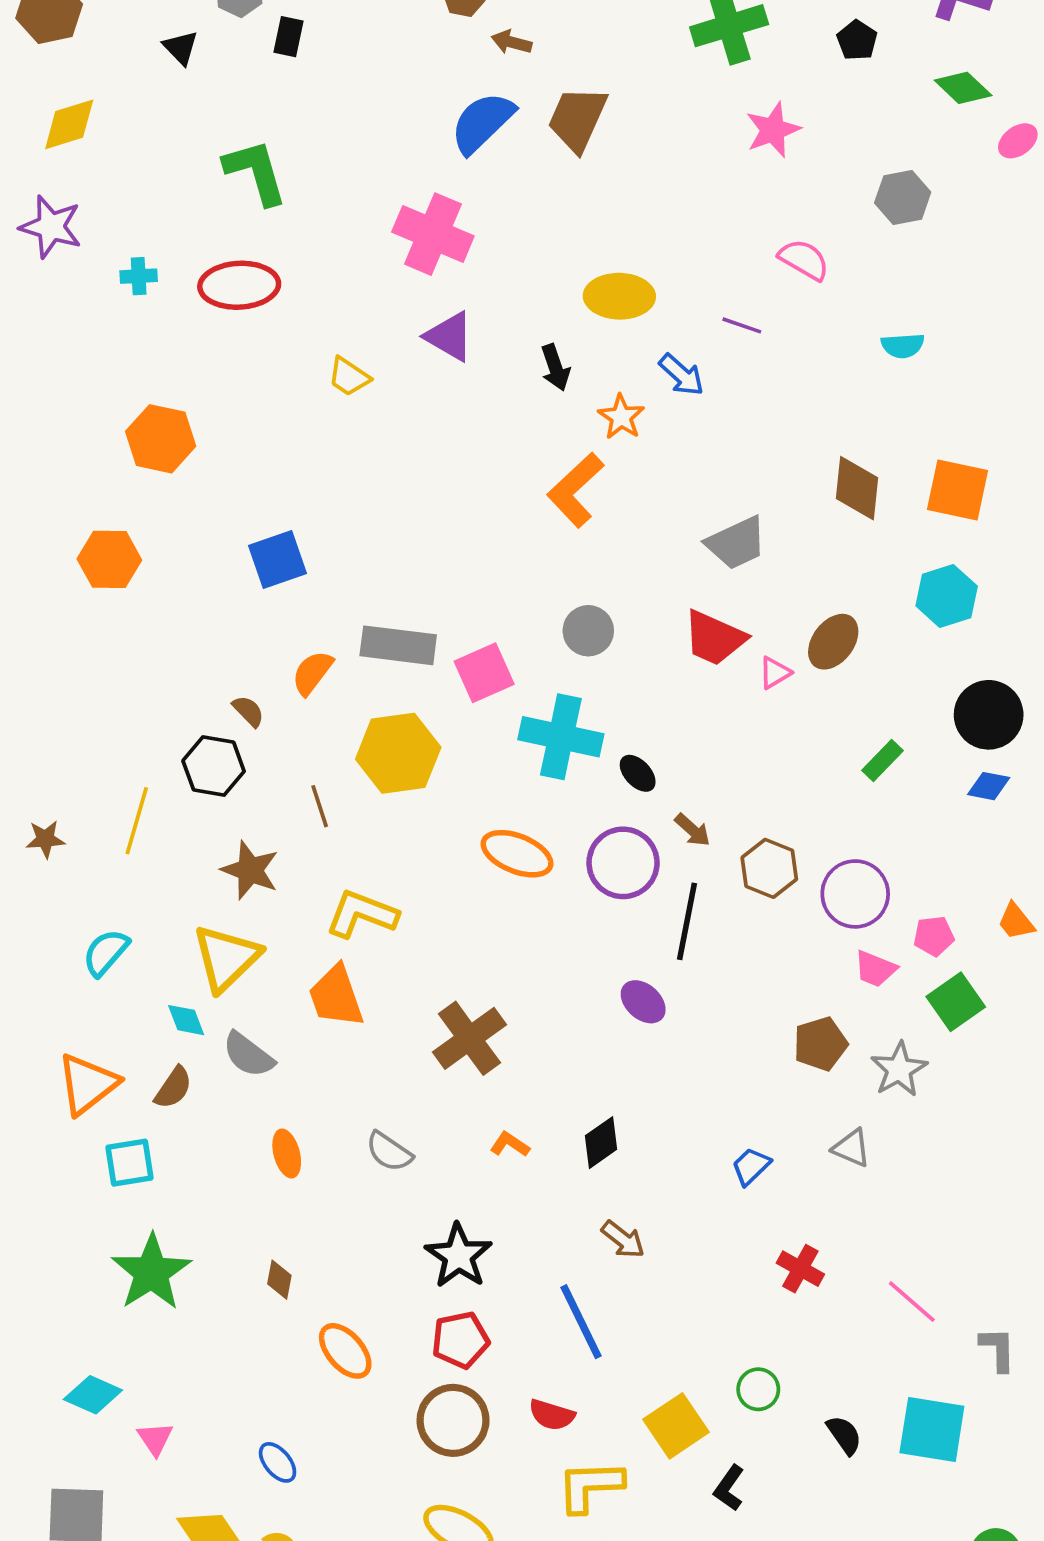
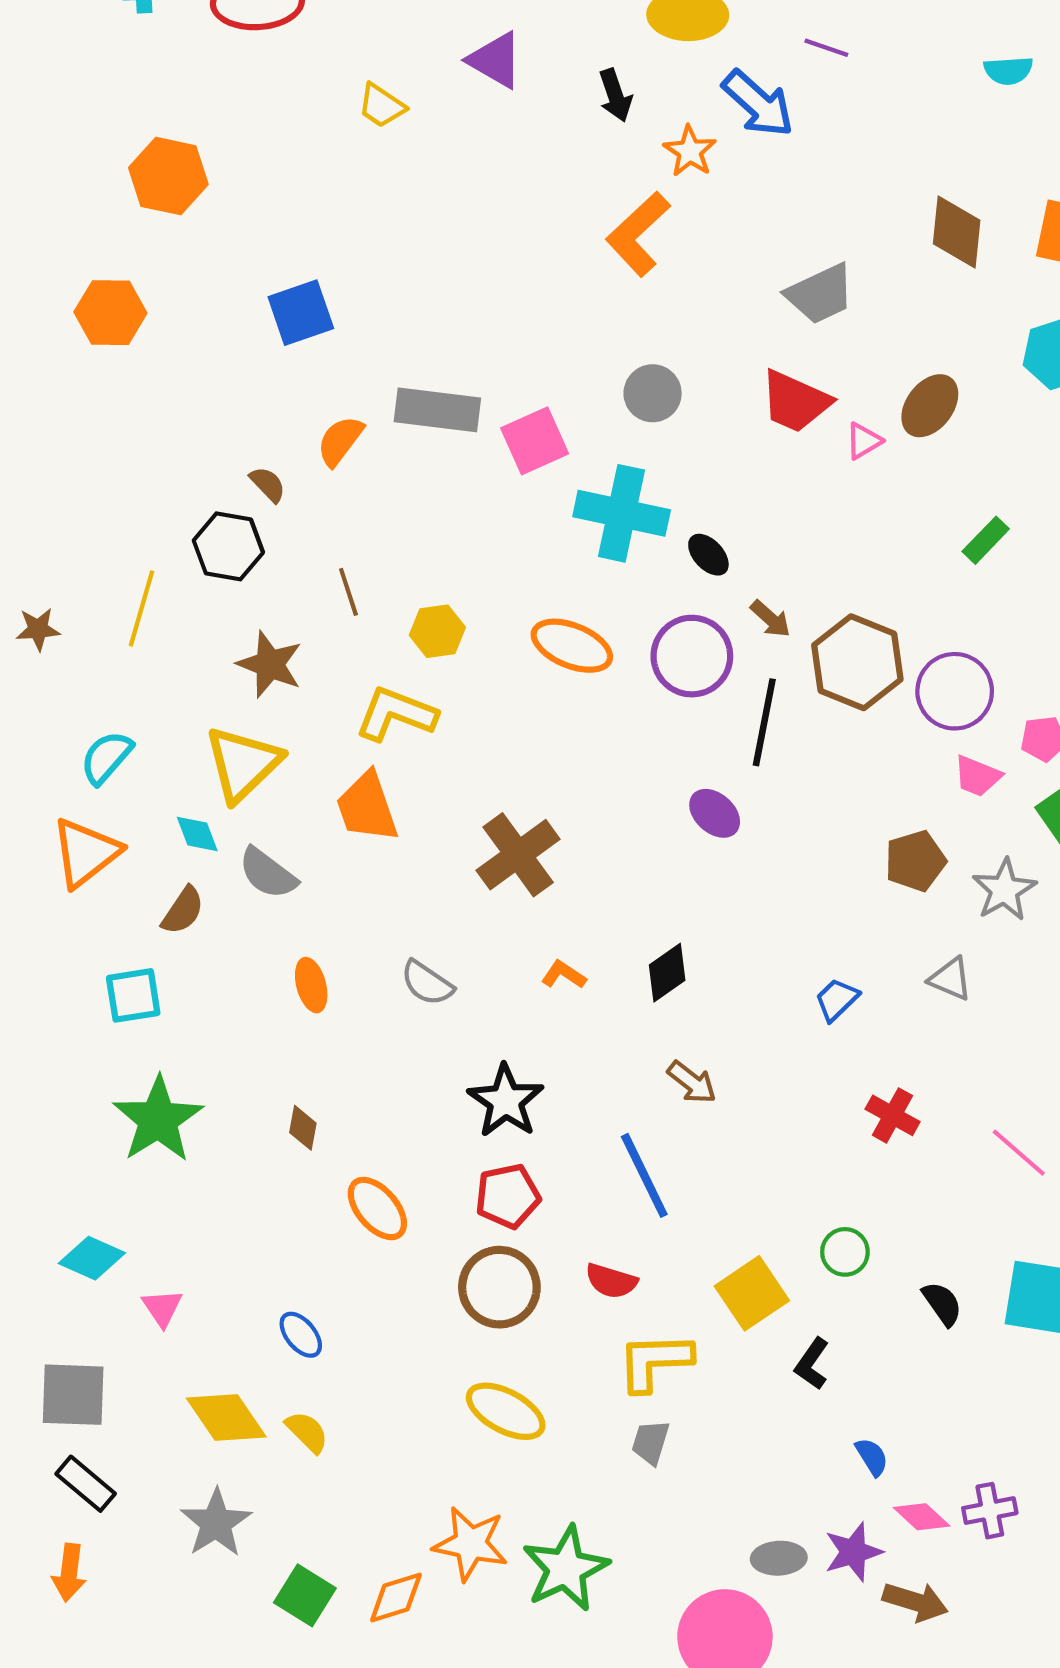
blue arrow: (682, 375) -> (758, 104), size x1.4
yellow hexagon: (398, 753) -> (437, 631), moved, size x0.6
brown hexagon: (769, 868) -> (857, 662), size x1.4
orange triangle: (87, 1084) -> (86, 853), moved

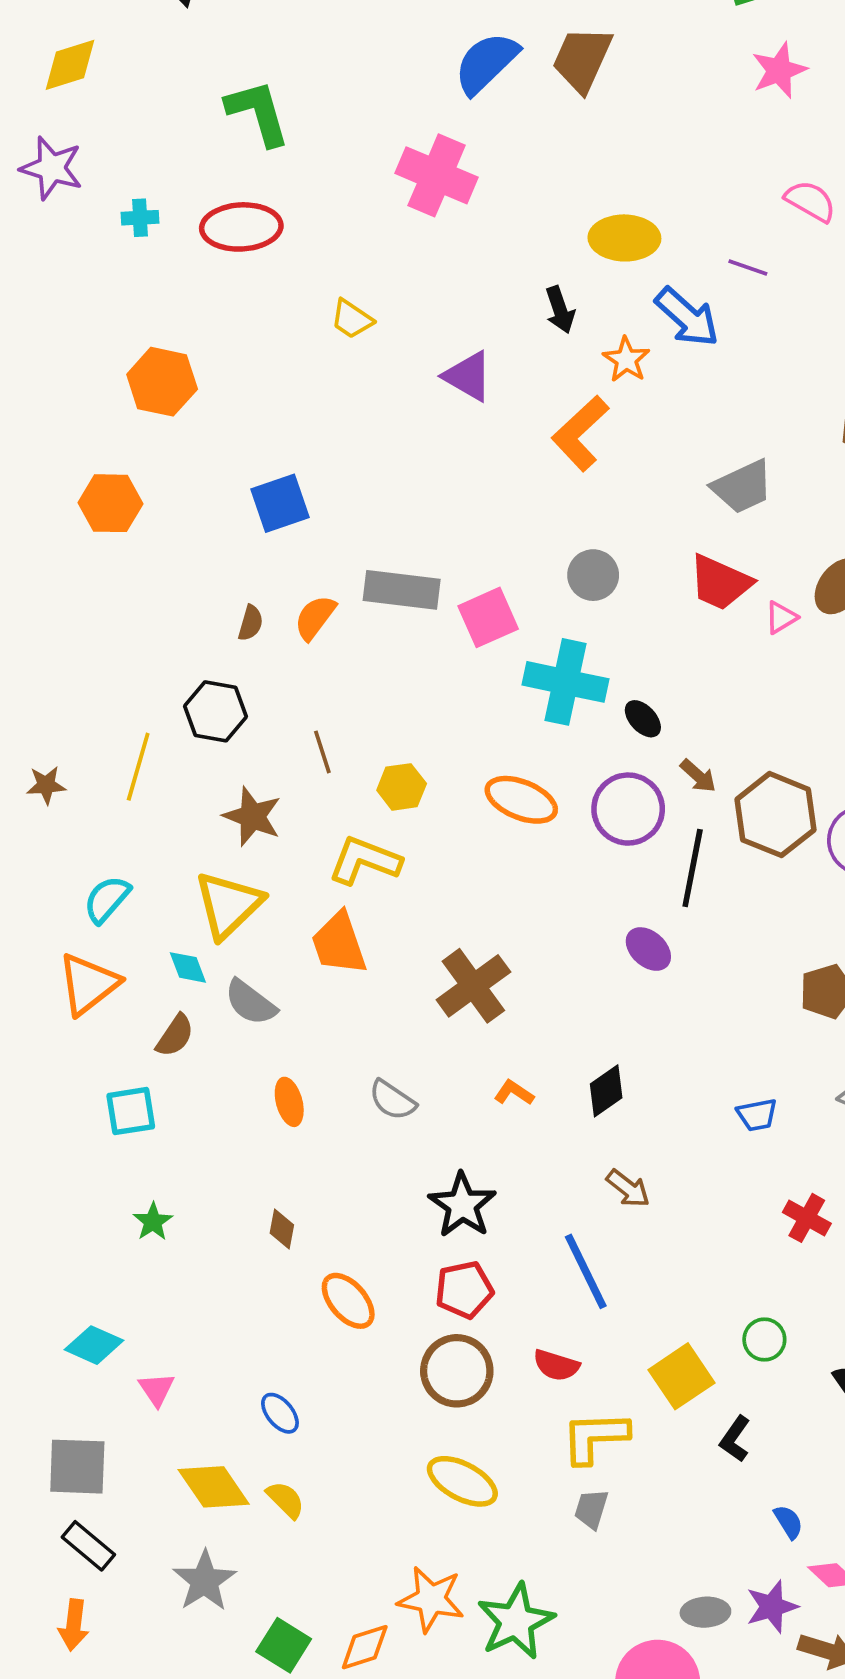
purple triangle: (495, 60) -> (468, 376), moved
brown semicircle: (268, 484) -> (251, 623), moved, turned 60
blue trapezoid: (837, 1000) -> (757, 1115), turned -147
green star: (158, 1120) -> (153, 1222), size x0.5

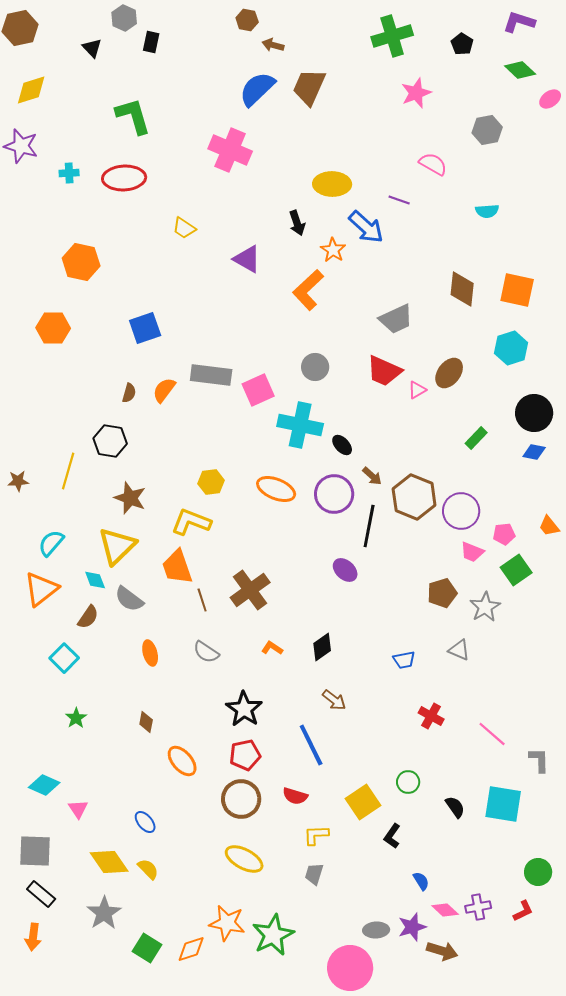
brown line: (322, 752) -> (202, 600), moved
cyan square: (131, 1111) -> (64, 658), turned -36
yellow L-shape: (595, 1437) -> (316, 835), size x0.7

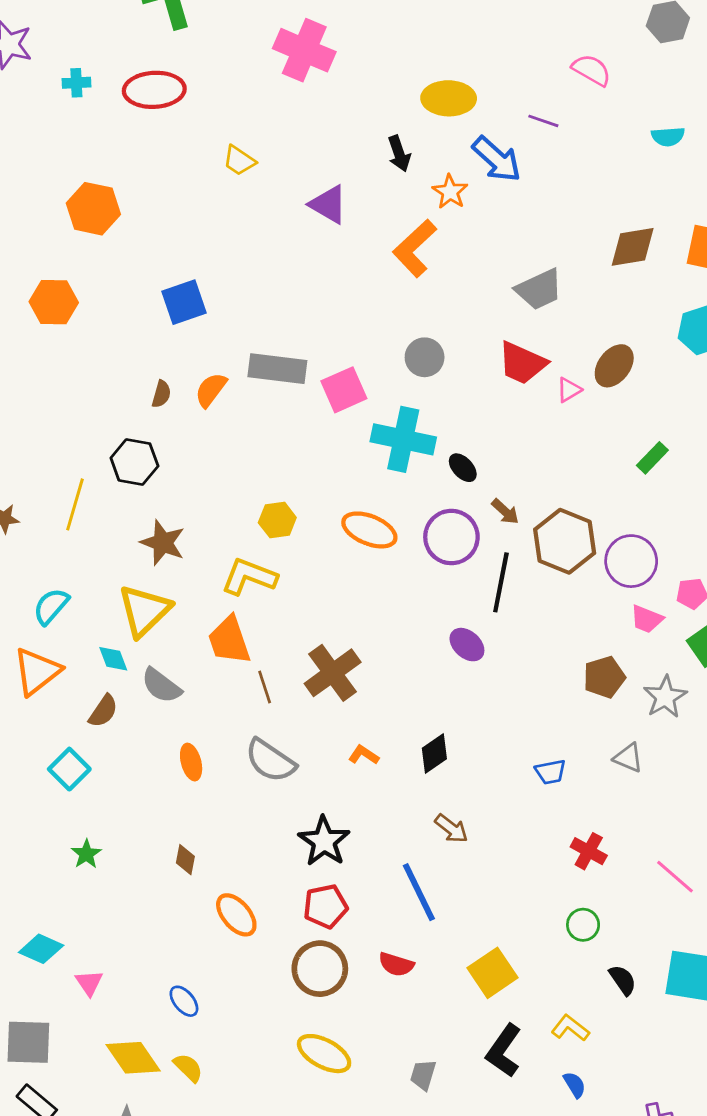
brown diamond: (462, 289) -> (633, 247), turned 75
gray semicircle: (206, 652) -> (270, 761), size x1.4
green circle: (408, 782) -> (583, 925), moved
yellow L-shape: (316, 835) -> (570, 1028), moved, turned 40
black L-shape: (392, 836) -> (504, 1051), moved, size x1.5

